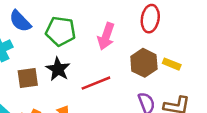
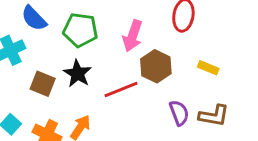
brown hexagon: (144, 63) -> (156, 66), moved
brown square: (28, 78) -> (43, 84), turned 30

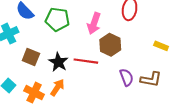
yellow rectangle: (208, 68) -> (161, 46), moved
black star: (77, 74) -> (58, 62), moved
red line: (121, 90) -> (86, 61), turned 30

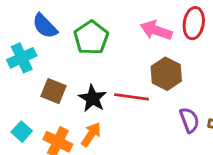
green pentagon: (57, 19) -> (91, 38), turned 30
pink arrow: (94, 23) -> (156, 30), moved, turned 90

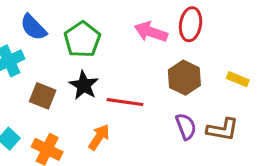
brown hexagon: (166, 74) -> (184, 78), moved
black star: (93, 98) -> (84, 85), moved
orange arrow: (91, 134) -> (99, 137), moved

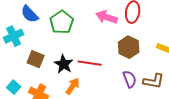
black star: (84, 85) -> (64, 64), moved

